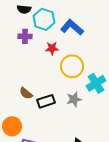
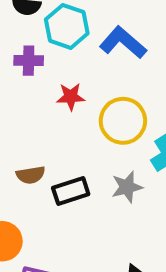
red star: (52, 48) -> (71, 97), moved
brown semicircle: (26, 93) -> (31, 175), turned -48

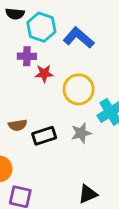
purple cross: (29, 61) -> (27, 56), moved

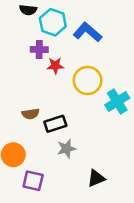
gray star: (81, 133) -> (66, 149), moved

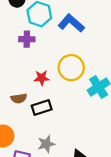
red star: (55, 66) -> (42, 78), moved
gray star: (66, 149) -> (46, 144), moved

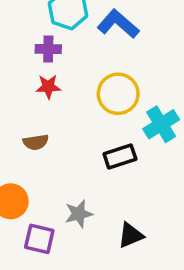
red star: (42, 78) -> (48, 87), moved
black rectangle: (42, 108) -> (120, 156), moved

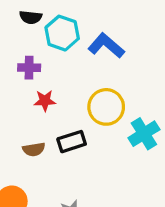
purple cross: (48, 49) -> (29, 68), moved
black rectangle: (120, 156) -> (72, 142), moved

